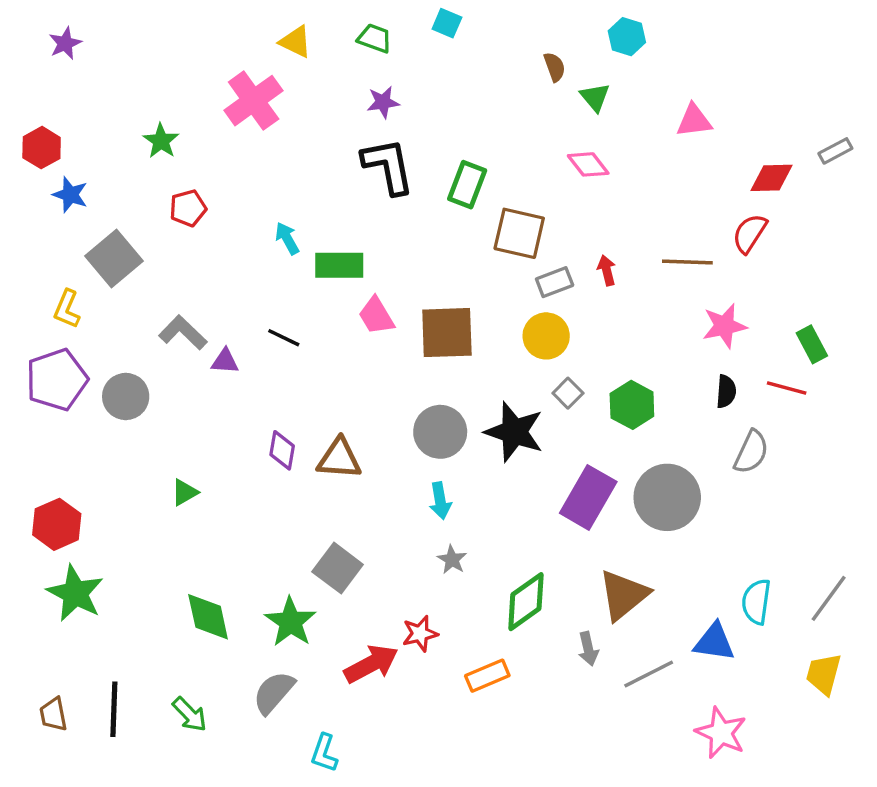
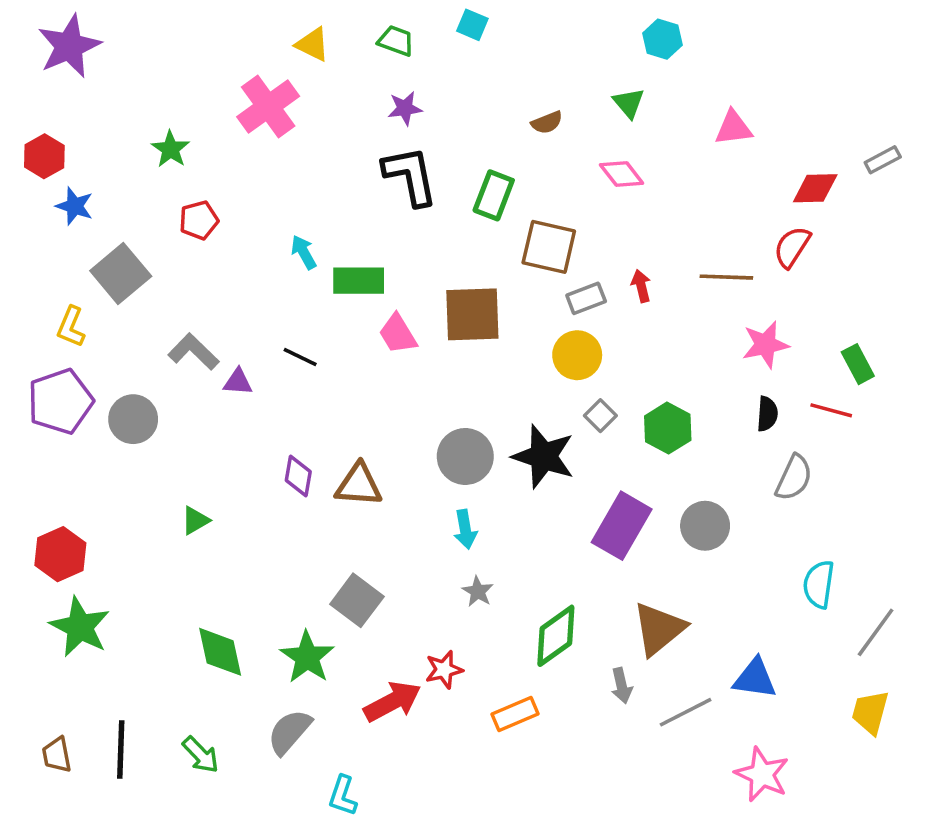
purple star: (65, 43) -> (69, 46), size x1.8
brown semicircle: (555, 67) -> (547, 123), moved, turned 88
brown square: (447, 333) -> (472, 314), moved
gray circle: (667, 497) -> (705, 526), size x0.7
cyan semicircle: (756, 602) -> (819, 584), moved

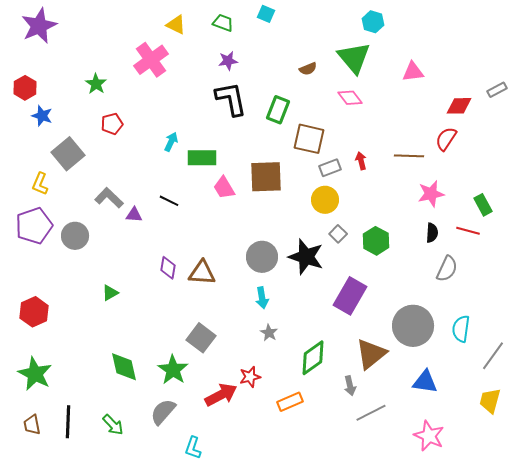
green triangle: (629, 103) -> (354, 58), size x1.8
cyan arrow: (304, 252) -> (171, 142), turned 54
gray circle: (705, 526) -> (413, 326), moved, size x1.5
green star: (80, 627) -> (35, 374), moved
gray line: (686, 712) -> (371, 413), moved

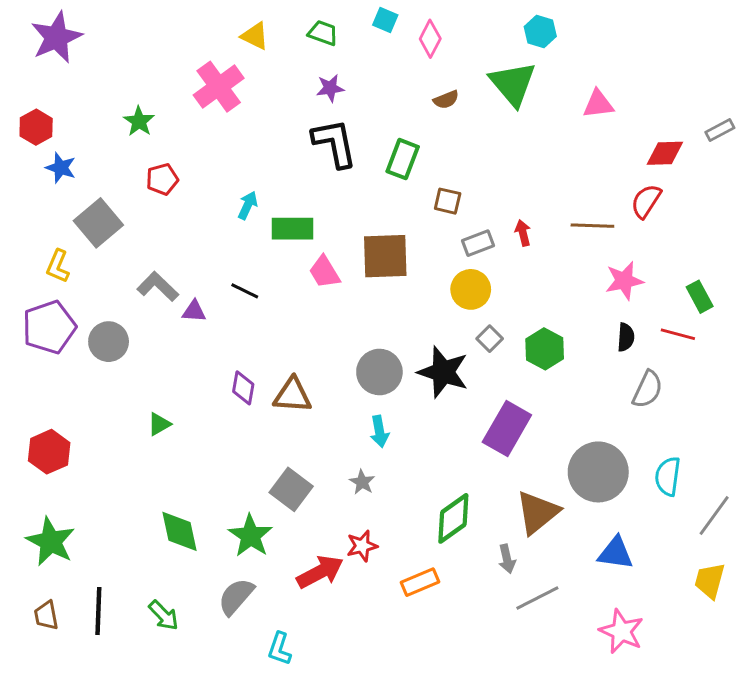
pink diamond: (350, 98) -> (430, 39), moved, turned 65
brown square: (309, 139) -> (448, 201), size x0.6
gray star: (269, 333) -> (362, 482), moved

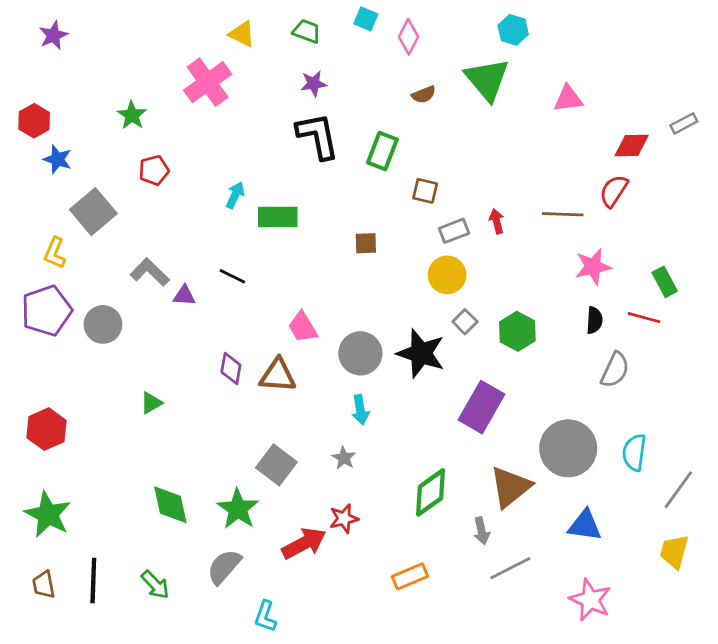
purple star: (56, 37) -> (53, 35), size x0.6
brown square: (385, 256) -> (366, 243), size x0.5
pink trapezoid: (324, 272) -> (303, 327), moved
orange rectangle: (420, 582) -> (410, 576), moved

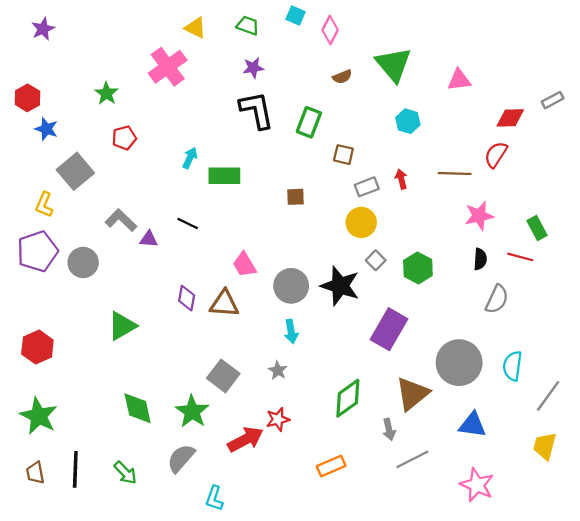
cyan hexagon: (513, 30) -> (408, 121), moved
green triangle: (151, 403) -> (122, 326), size x1.6

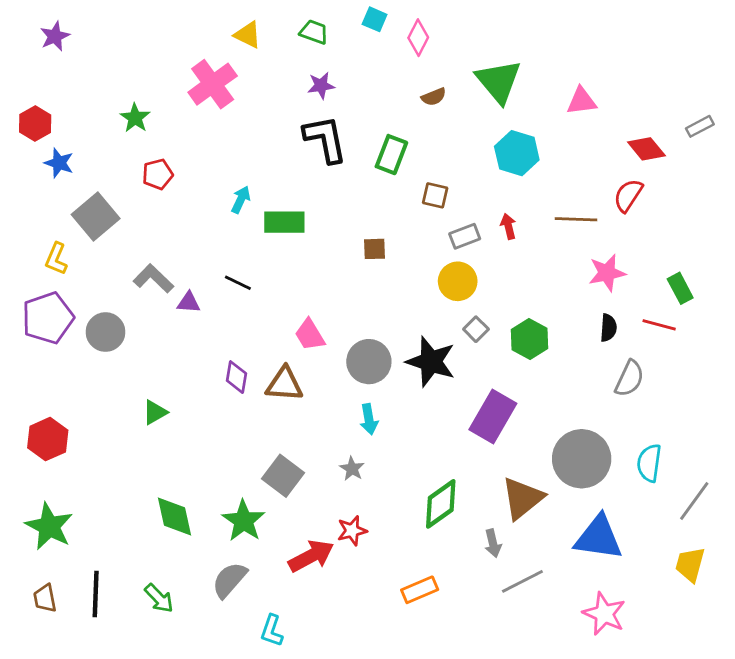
red diamond: (510, 118) -> (646, 149), turned 52
cyan hexagon: (408, 121) -> (517, 153), size x1.4
green triangle: (122, 326) -> (155, 412), size x0.7
blue triangle: (472, 425) -> (599, 538), size x1.4

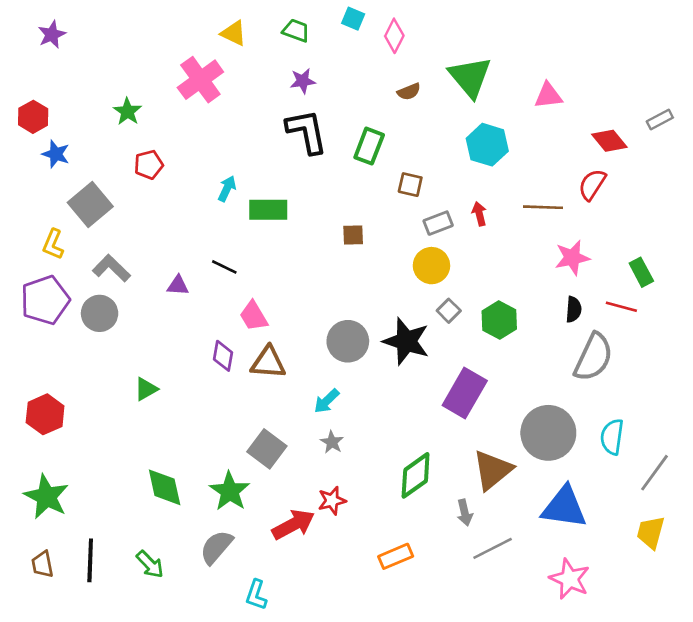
gray L-shape: (153, 278) -> (111, 268), moved
pink trapezoid: (310, 335) -> (254, 316), moved
gray semicircle: (629, 378) -> (593, 357), size x1.4
cyan arrow: (369, 419) -> (327, 401), moved, turned 56

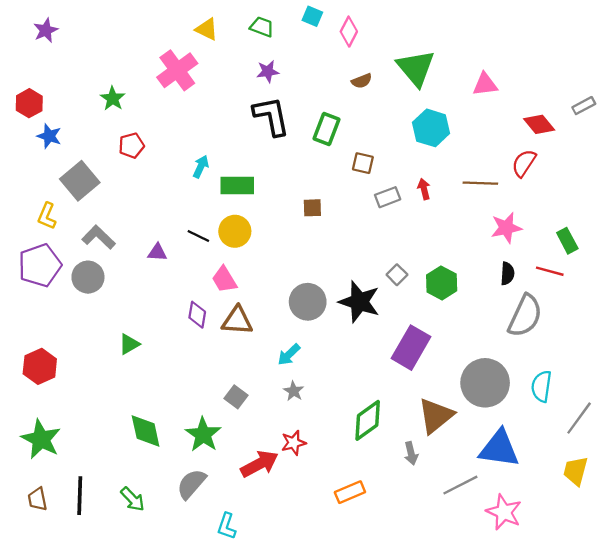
yellow circle: (431, 266) -> (235, 231), moved
gray square: (267, 449) -> (236, 397), size x0.7
gray line: (493, 548) -> (460, 485), moved

